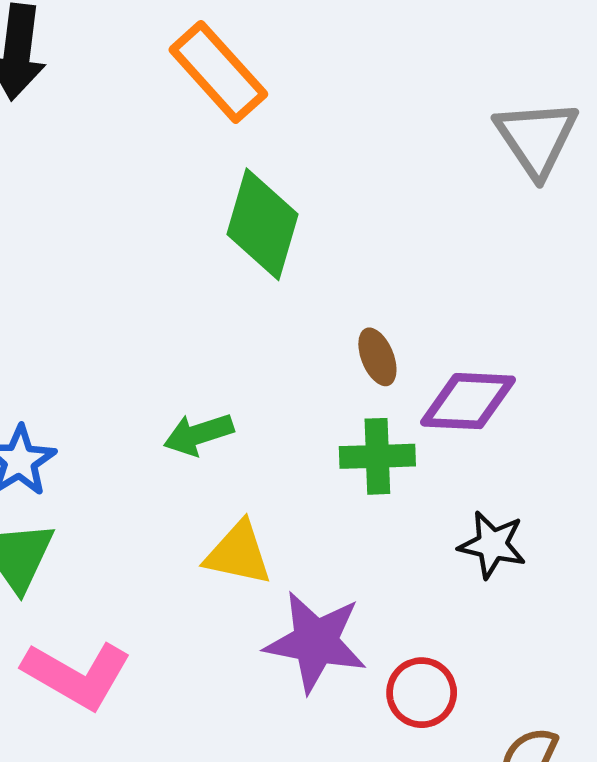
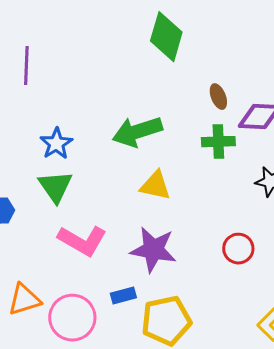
green arrow: (198, 434) -> (137, 132), size x1.6
purple star: (316, 642) -> (153, 250), moved

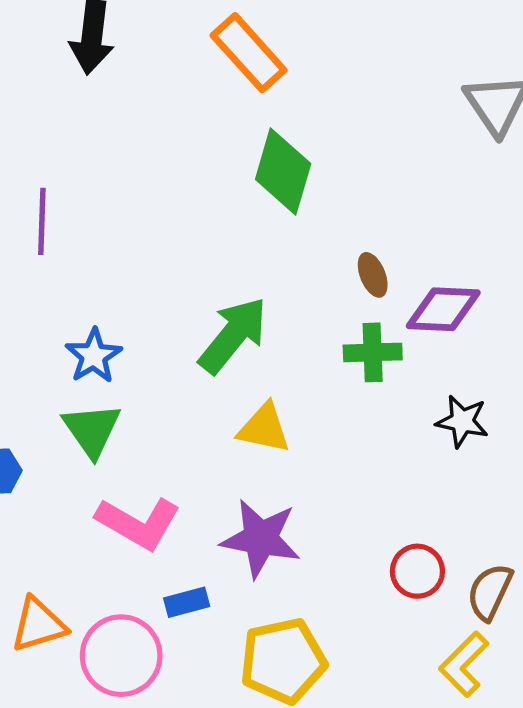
green arrow: (137, 132) -> (233, 335), turned 147
red circle: (238, 249) -> (417, 571), moved
blue rectangle: (123, 296) -> (187, 602), moved

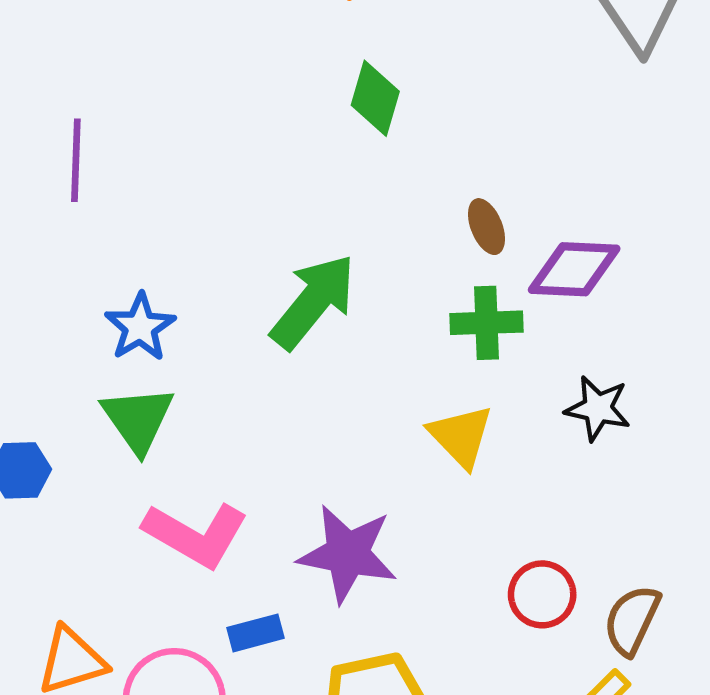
green diamond: (283, 172) -> (375, 98), size x0.7
yellow triangle: (264, 428) -> (461, 436), moved, turned 34

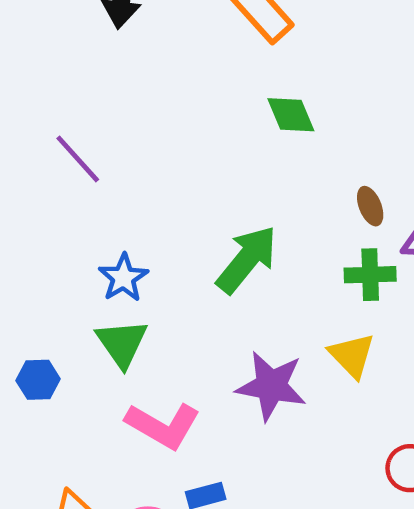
green diamond: (375, 98) -> (291, 115), turned -39
purple line: (76, 160) -> (78, 159), turned -44
purple star: (347, 554) -> (271, 386), moved

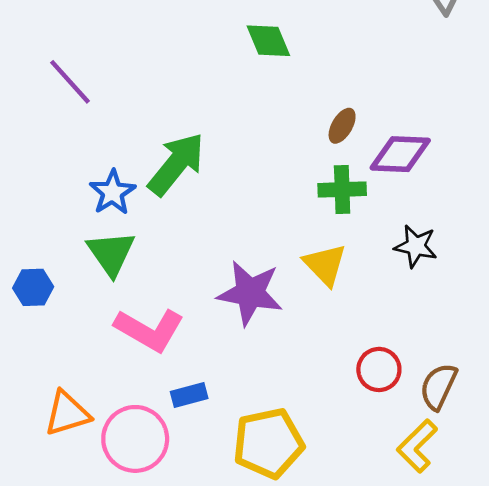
brown ellipse: (370, 206) -> (342, 126), turned 52
green arrow: (247, 259) -> (176, 164), moved

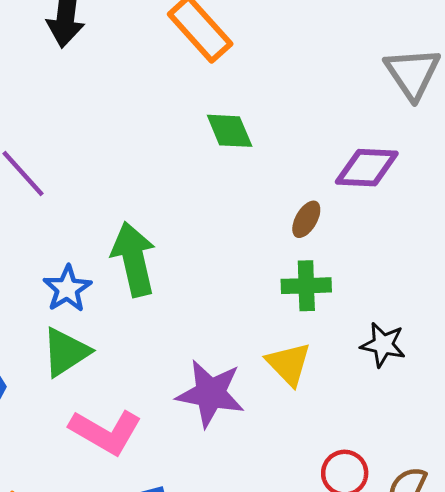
purple diamond: (400, 154) -> (367, 168), moved
green arrow: (176, 164) -> (134, 259), turned -52
green triangle: (111, 253) -> (66, 352), turned 32

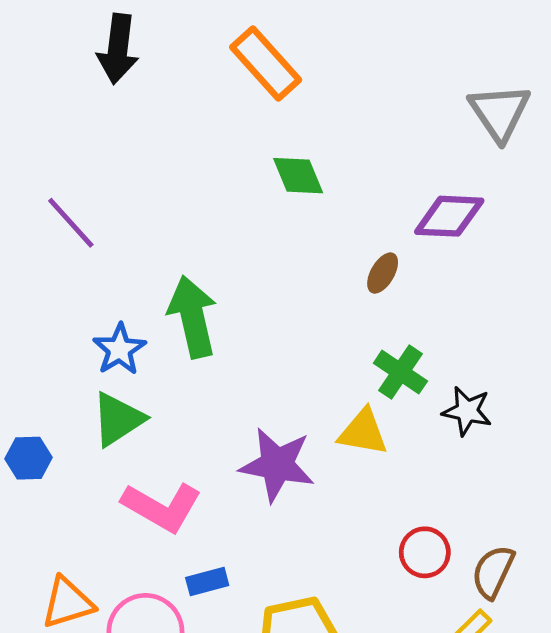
green cross: (306, 286) -> (400, 372), moved, turned 36
yellow triangle: (289, 364) -> (363, 432), turned -36

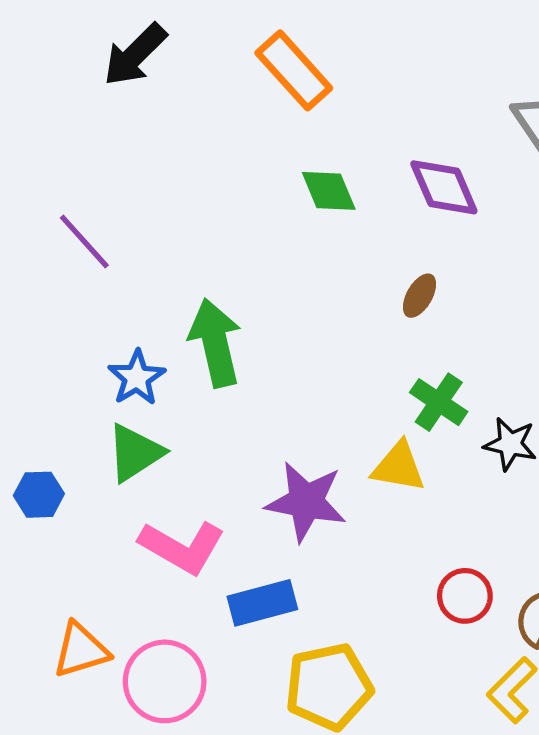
black arrow: (118, 49) -> (135, 55), turned 38
purple diamond: (449, 216) -> (444, 187), moved, turned 64
blue rectangle: (207, 582) -> (262, 603), moved, size x1.5

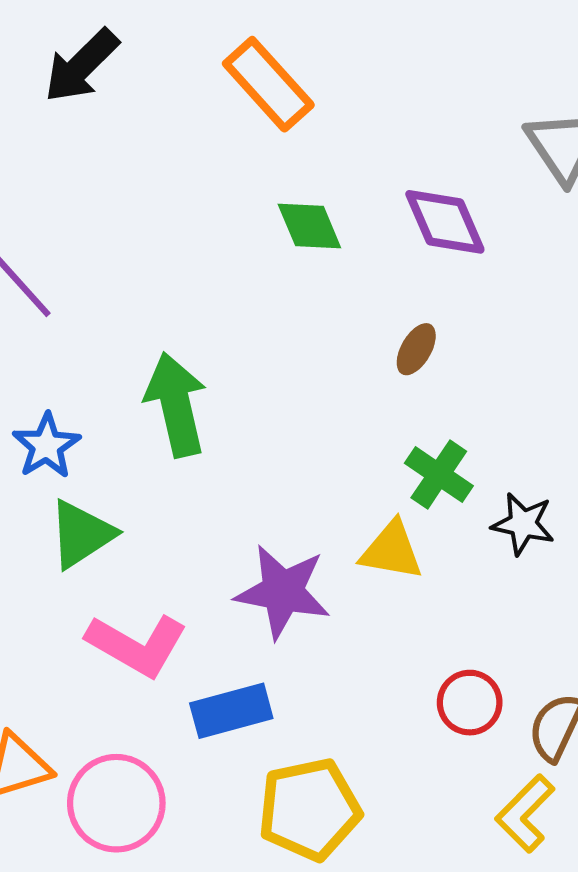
blue star: (137, 378) -> (46, 446), moved

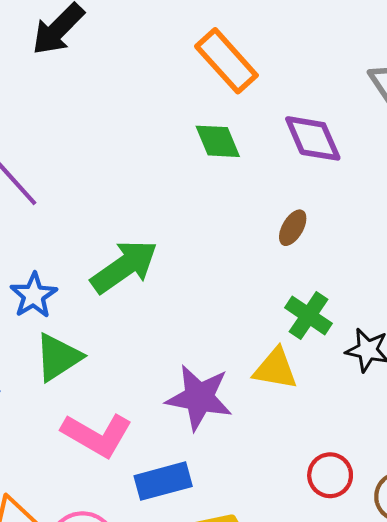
orange rectangle: (268, 84) -> (226, 61), moved
green arrow: (176, 405) -> (124, 267), turned 68

